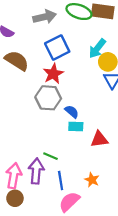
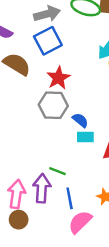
blue square: (57, 47) -> (48, 41), moved

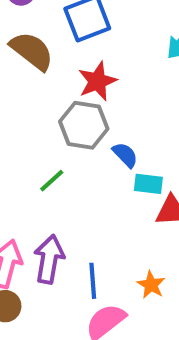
cyan rectangle: (85, 137) -> (148, 184), moved
green line: (57, 171) -> (52, 181), moved, turned -70

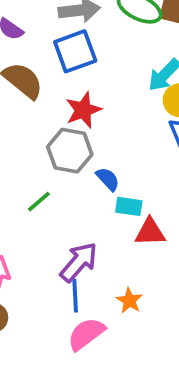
purple arrow: (49, 259) -> (79, 262), moved, turned 30

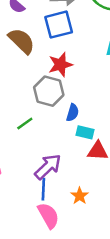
blue semicircle: (108, 179) -> (73, 113), turned 54
pink semicircle: (86, 334) -> (48, 216), turned 92

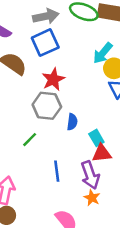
cyan rectangle: (85, 132) -> (96, 138), moved, turned 56
purple arrow: (48, 167) -> (90, 175), moved, turned 124
blue line: (43, 189) -> (57, 171), moved

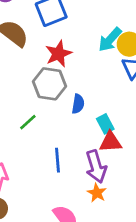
cyan arrow: (103, 53) -> (110, 40), moved

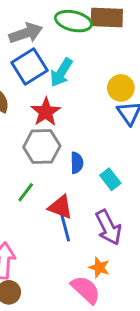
cyan arrow: (110, 40) -> (61, 72), moved
red triangle: (110, 142) -> (60, 207), moved, turned 35
orange star: (97, 193) -> (99, 267), moved

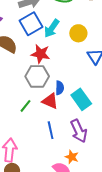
yellow circle: (121, 88) -> (78, 33), moved
red star: (46, 112) -> (41, 54), turned -30
cyan rectangle: (110, 179) -> (81, 99), size x1.5
red triangle: (60, 207) -> (50, 101), moved

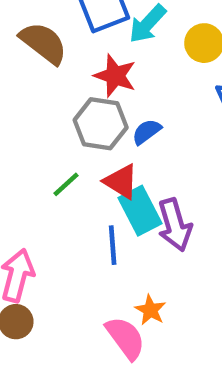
blue semicircle: (60, 88) -> (147, 132), moved, turned -136
cyan rectangle: (81, 99) -> (140, 211), moved
purple arrow: (79, 131) -> (175, 225), moved

